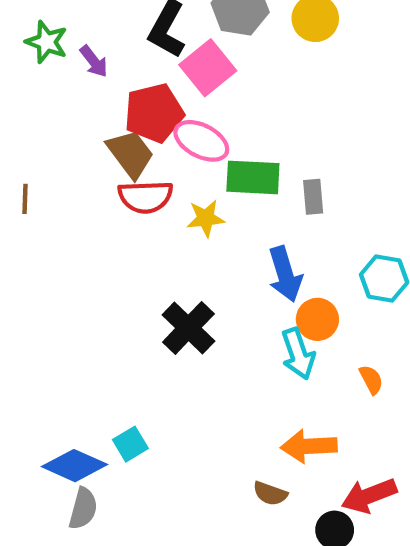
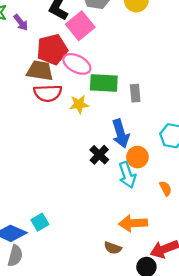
brown trapezoid: (130, 154) -> (40, 71), turned -44
black cross: (188, 328) -> (99, 155), moved, size x0.7

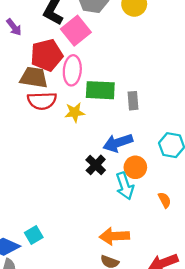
pink ellipse: (77, 64) -> (72, 70), turned 68
blue arrow: (121, 133) -> (118, 143), turned 88
orange arrow: (133, 223) -> (114, 236), moved

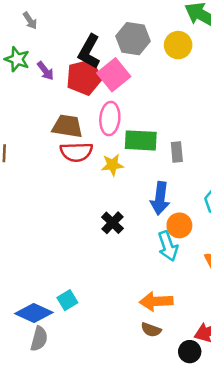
red pentagon: (47, 55) -> (84, 77), moved
blue arrow: (118, 143) -> (160, 198), turned -64
black cross: (96, 165) -> (112, 223), moved

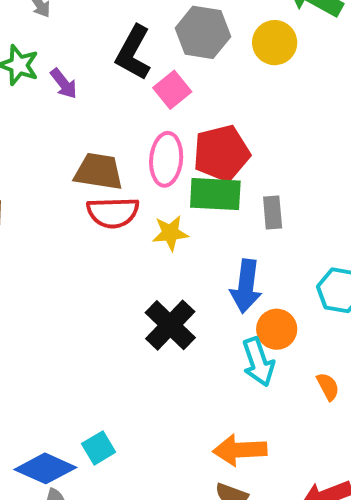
pink square: (114, 75) -> (172, 90), size x0.7
red pentagon: (84, 77) -> (221, 153), moved
black cross: (112, 223) -> (170, 325), size x1.4

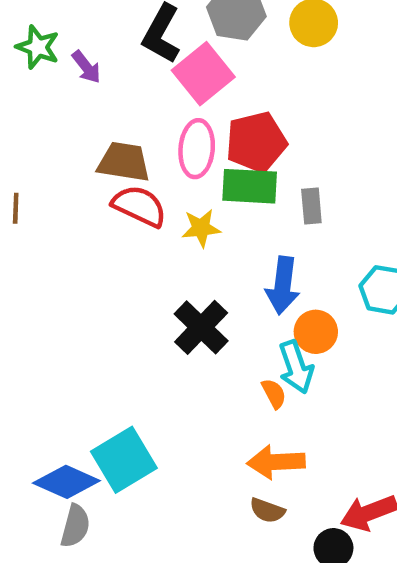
pink square: (172, 90) -> (203, 74), size x1.5
red semicircle: (113, 213) -> (139, 206), turned -153
orange semicircle: (328, 387) -> (274, 394), moved
cyan square: (99, 448) -> (124, 460), size x1.8

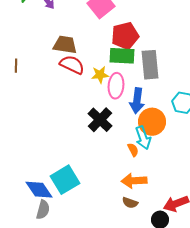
pink ellipse: (197, 149) -> (116, 86), moved
gray rectangle: (311, 206) -> (150, 65), size x1.8
orange circle: (316, 332) -> (152, 122), size x1.4
blue diamond: (66, 482) -> (39, 190), turned 32

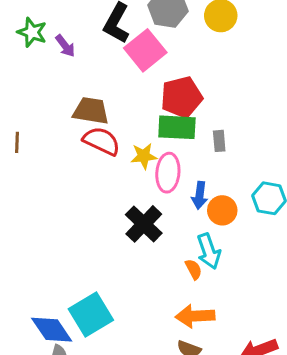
gray rectangle: (150, 65) -> (219, 141), size x0.5
blue arrow: (137, 101) -> (200, 195), size x0.7
orange circle: (152, 122) -> (222, 210), moved, size x0.7

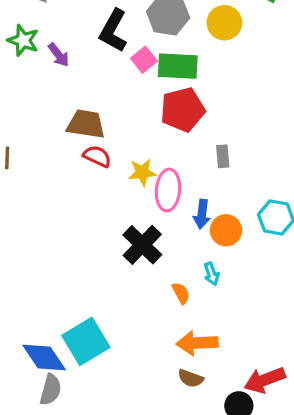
pink square: (145, 50) -> (144, 60), size x0.6
green rectangle: (177, 127) -> (178, 66), moved
red semicircle: (101, 141) -> (97, 156), size x0.7
cyan arrow: (209, 251) -> (212, 274), size x0.6
orange semicircle: (194, 269) -> (181, 293), moved

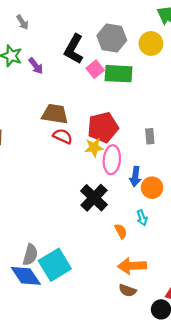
red pentagon: (183, 110) -> (103, 127), moved
gray semicircle: (51, 390) -> (30, 255), moved

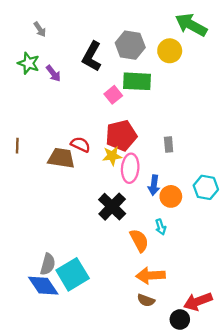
pink square: (95, 69) -> (113, 95), moved
brown trapezoid: (55, 114) -> (61, 158), moved
orange semicircle: (121, 231) -> (139, 240), size x1.5

